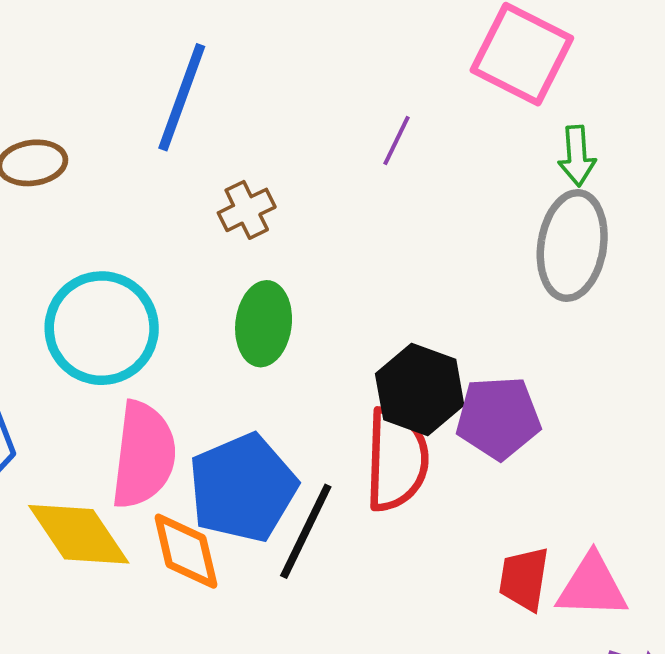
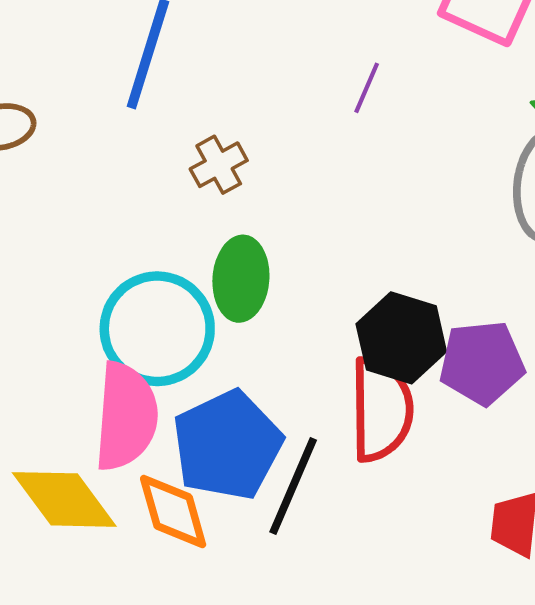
cyan circle: (102, 328) -> (157, 329), moved

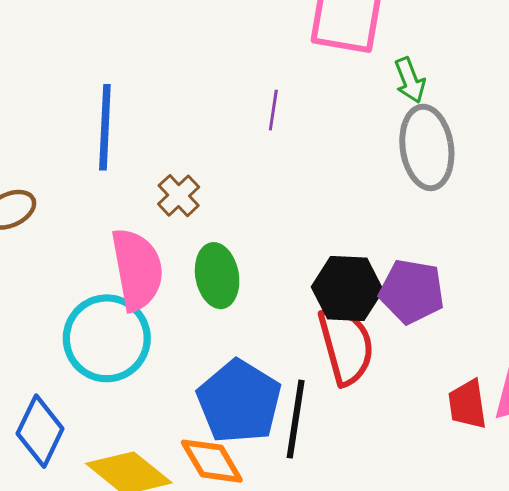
cyan circle: (157, 329) -> (107, 338), moved
purple pentagon: (482, 363) -> (412, 291), turned 30
pink semicircle: (126, 416) -> (137, 269), moved

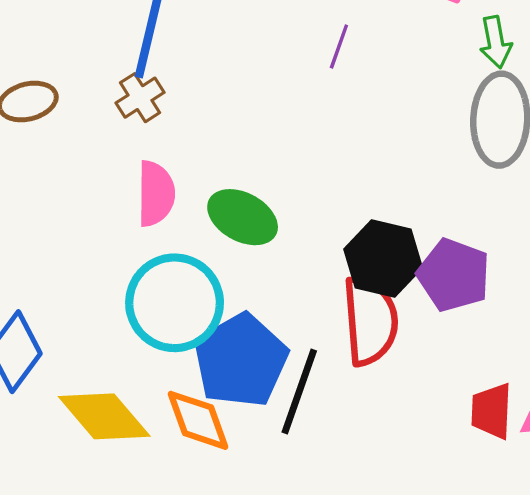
brown cross: (179, 196) -> (140, 98), moved
pink semicircle: (137, 269) -> (156, 194), size x0.7
green ellipse: (217, 276) -> (243, 217), turned -62
cyan circle: (107, 338) -> (175, 303), moved

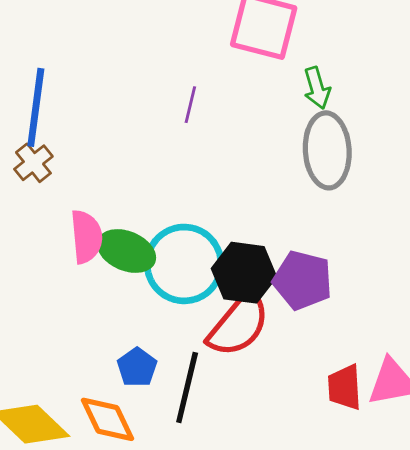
pink semicircle: (156, 194) -> (86, 237), moved
cyan circle: (175, 303) -> (184, 264), moved
red semicircle: (370, 321) -> (239, 324), turned 50
blue pentagon: (241, 360) -> (137, 367), size x0.5

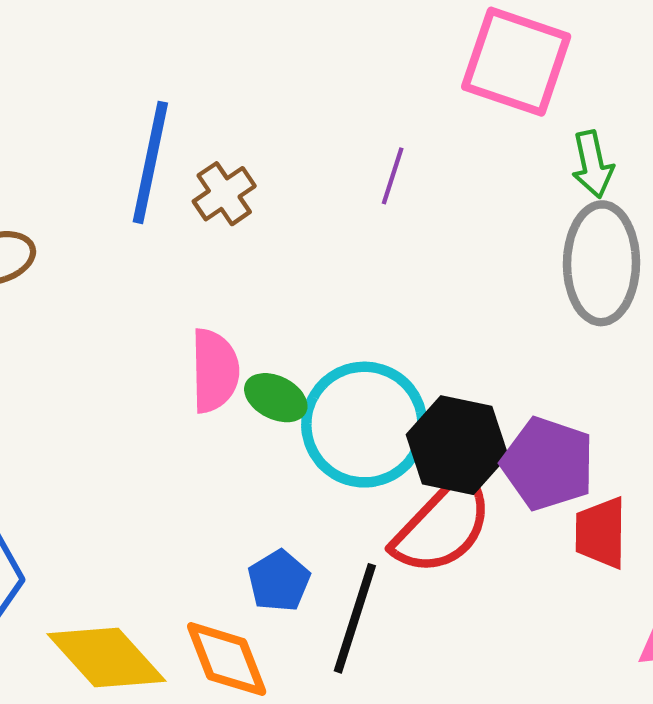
brown cross: (33, 163) -> (224, 194), moved
green ellipse: (127, 251) -> (276, 398), size x0.7
red trapezoid: (345, 387) -> (601, 533), moved

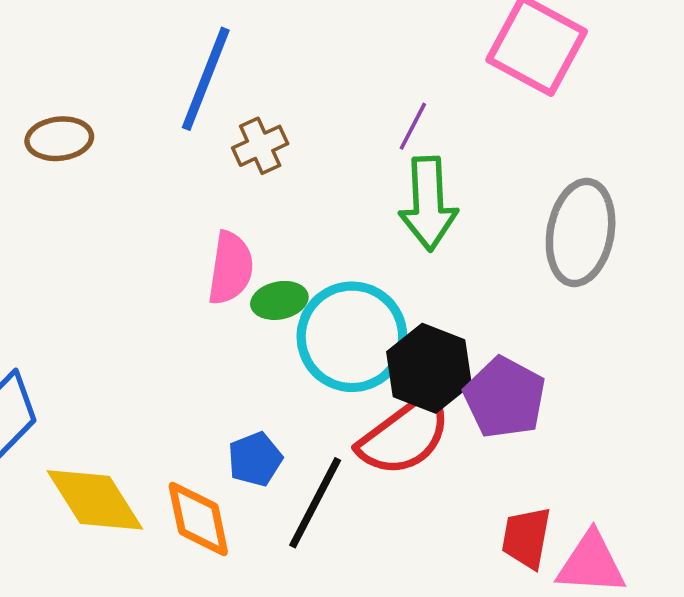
green arrow: (593, 164) -> (428, 204), moved, size x1.6
brown cross: (224, 194) -> (260, 146), moved
green ellipse: (276, 398) -> (279, 300), turned -48
red trapezoid: (601, 533) -> (526, 538), moved

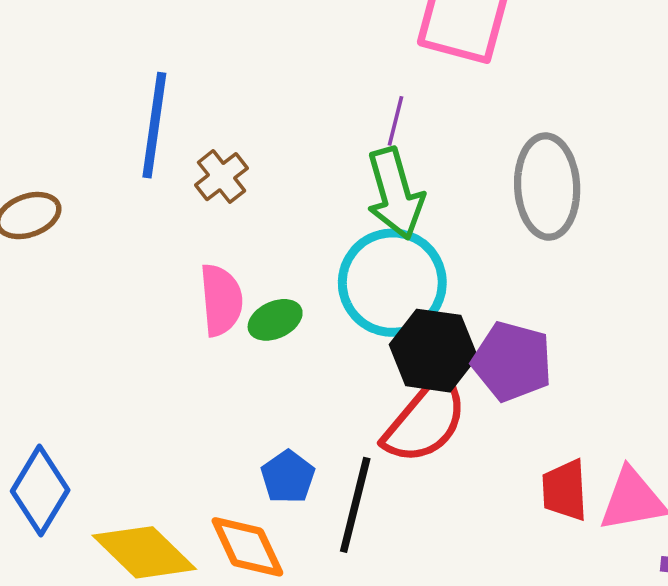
purple line: (413, 126) -> (395, 121), moved
cyan circle: (352, 337) -> (392, 283), moved

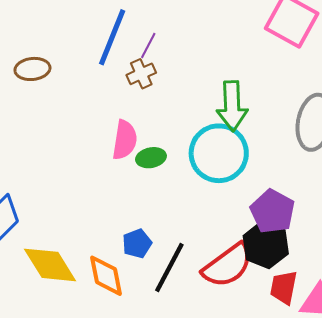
purple line: (395, 121) -> (148, 46), moved
black hexagon: (433, 351) -> (266, 245), moved
red semicircle: (425, 420) -> (228, 265), moved

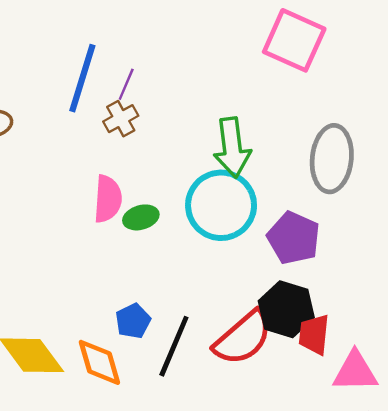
purple pentagon: (273, 211) -> (294, 238), moved
red trapezoid: (284, 287) -> (314, 334), moved

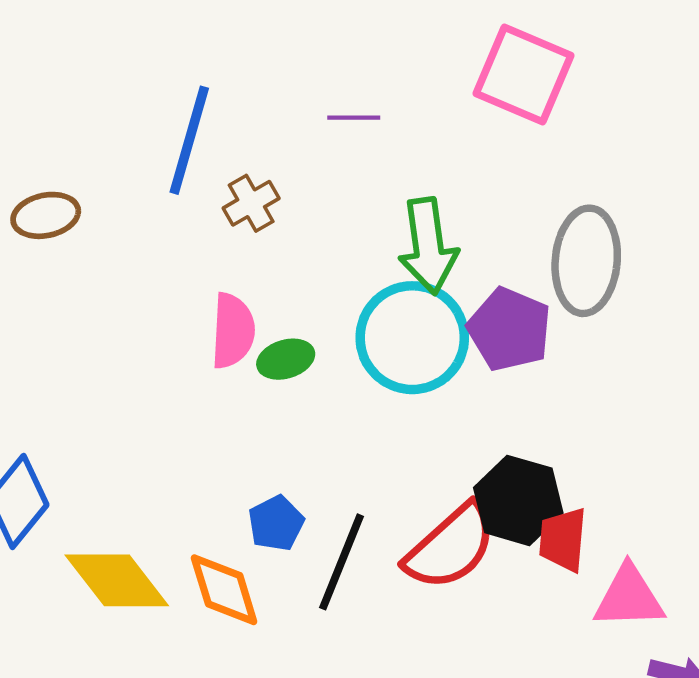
purple line: (126, 84) -> (354, 118), moved, turned 68
purple pentagon: (294, 238) -> (509, 329), moved

